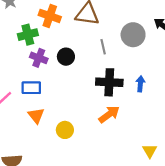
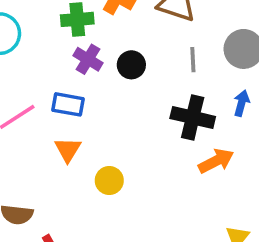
blue arrow: (140, 84) -> (242, 103), moved
orange arrow: (109, 114) -> (216, 161), moved

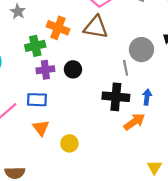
purple cross: (88, 59) -> (45, 70), turned -30
gray line: (193, 60) -> (126, 68), moved
blue arrow: (242, 103) -> (147, 97), moved

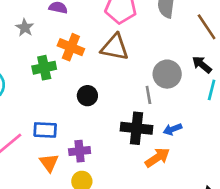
purple cross: (45, 70) -> (80, 151), moved
blue arrow: (147, 97) -> (172, 129), turned -119

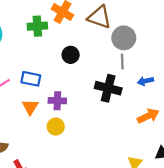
gray circle: (167, 74) -> (124, 38), moved
blue arrow: (172, 129) -> (145, 81), moved
orange arrow: (157, 158) -> (148, 116), moved

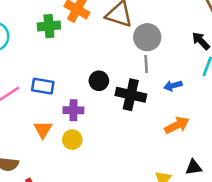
black circle: (71, 55) -> (99, 81), moved
orange triangle: (30, 107) -> (43, 129), moved

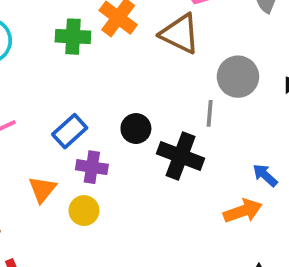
gray circle: (147, 37) -> (238, 77), moved
blue rectangle: (43, 86) -> (70, 131), moved, turned -60
blue arrow: (173, 86) -> (265, 175), moved, turned 48

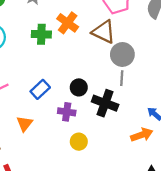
gray circle: (238, 77) -> (122, 54), moved
purple cross: (92, 167) -> (67, 112), moved
yellow circle: (84, 211) -> (79, 142), moved

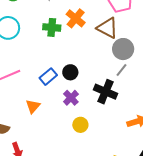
gray line: (122, 78) -> (121, 70), turned 32
black circle: (79, 87) -> (70, 72), moved
purple cross: (67, 112) -> (71, 98), turned 35

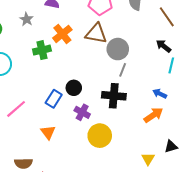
orange cross: (76, 18) -> (62, 34), turned 30
yellow circle: (80, 125) -> (100, 136), size x1.5

